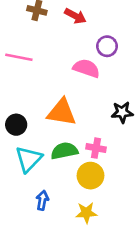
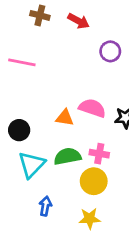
pink semicircle: (86, 68) -> (92, 108), moved
orange triangle: (62, 112) -> (65, 118), size x0.6

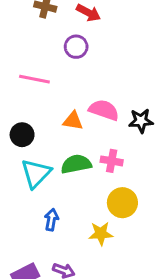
purple circle: (110, 51) -> (76, 47), moved
pink line: (22, 62) -> (34, 79), moved
yellow circle: (94, 181) -> (122, 203), moved

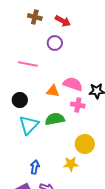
pink cross: (112, 161) -> (78, 105), moved
blue arrow: (51, 220) -> (35, 167), moved

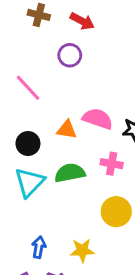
pink line: (28, 64) -> (28, 88), turned 36
black circle: (20, 100) -> (28, 144), moved
pink cross: (78, 105) -> (112, 164), moved
yellow star: (71, 164) -> (82, 250), moved

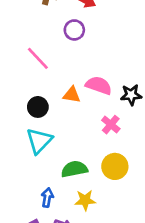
pink cross: (112, 164) -> (111, 125), turned 30
green semicircle: (70, 173) -> (74, 169), moved

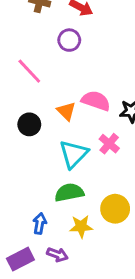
orange triangle: (72, 95) -> (66, 111), turned 36
cyan triangle: (39, 141) -> (74, 154), moved
yellow circle: (115, 166) -> (115, 209), moved

